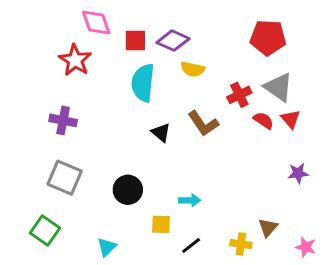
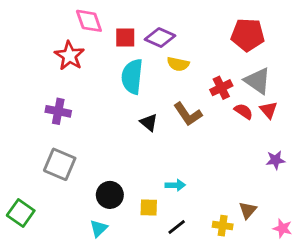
black circle: (128, 190) -> (110, 195), moved
green square: (45, 230) -> (21, 213), moved

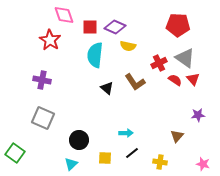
yellow square: (149, 207) -> (105, 158), moved
brown triangle: (248, 210) -> (177, 136), moved
black line: (177, 227) -> (132, 153), moved

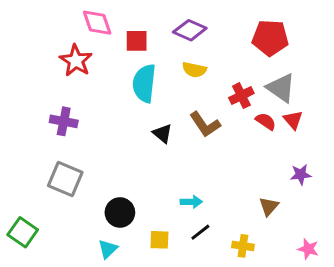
purple diamond: (115, 27) -> (190, 30), moved

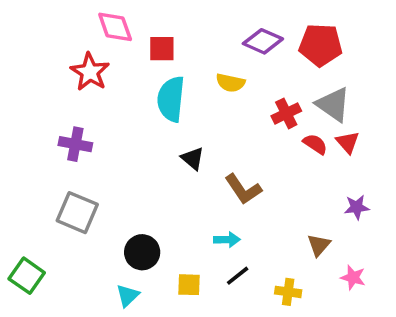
purple diamond: (190, 30) -> (263, 41), moved
brown L-shape: (205, 124) -> (243, 189), moved
pink star: (308, 249) -> (353, 277), moved

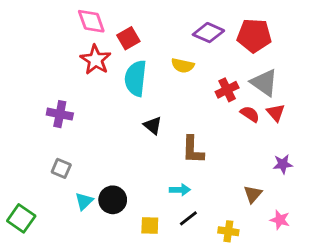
red square: (162, 49) -> (128, 38), turned -30
red star: (90, 72) -> (96, 60), moved
brown L-shape: (243, 189) -> (193, 150), turned 36
gray square: (77, 213) -> (61, 168), size x0.6
cyan triangle: (128, 296) -> (84, 201), moved

